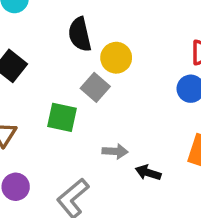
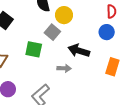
black arrow: (148, 173) -> (79, 51), moved, size x1.5

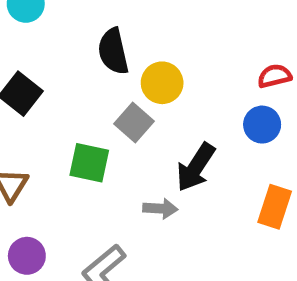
red semicircle: (112, 11) -> (275, 76), turned -104
black arrow: (79, 51) -> (196, 167), turned -75

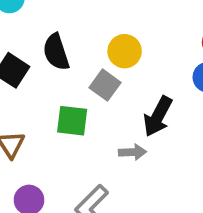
black semicircle: (113, 51) -> (56, 52), moved

